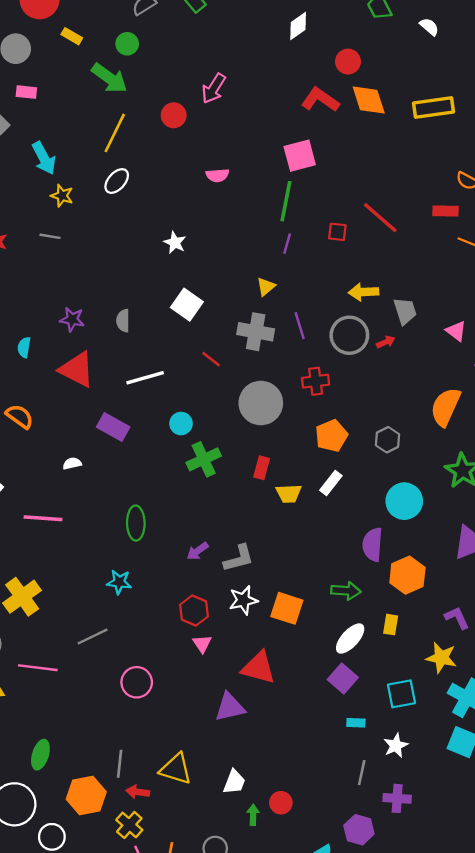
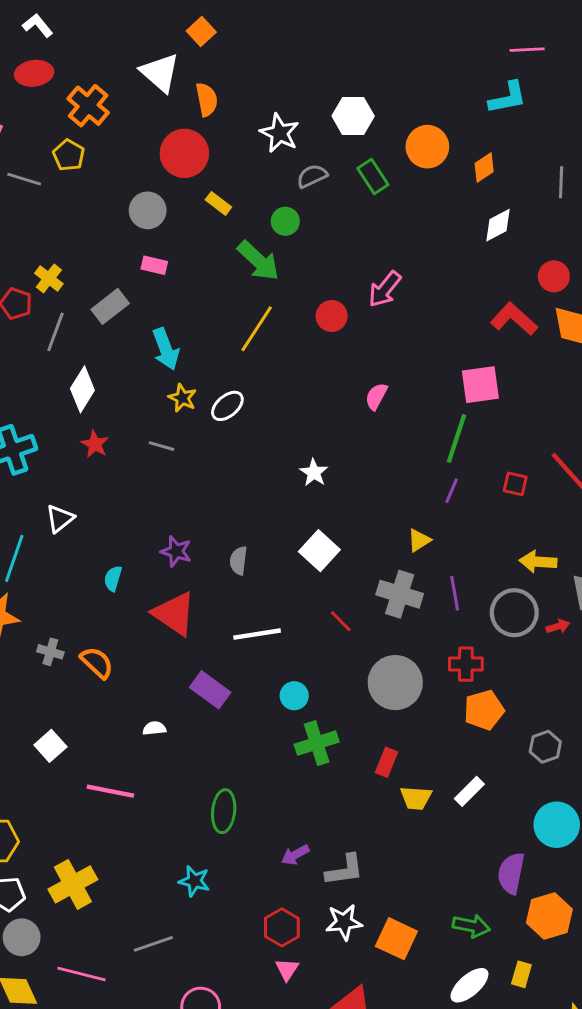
pink semicircle: (217, 175) -> (376, 396), turned 115
white ellipse: (117, 181) -> (227, 406), moved
orange pentagon: (331, 436) -> (484, 710), moved

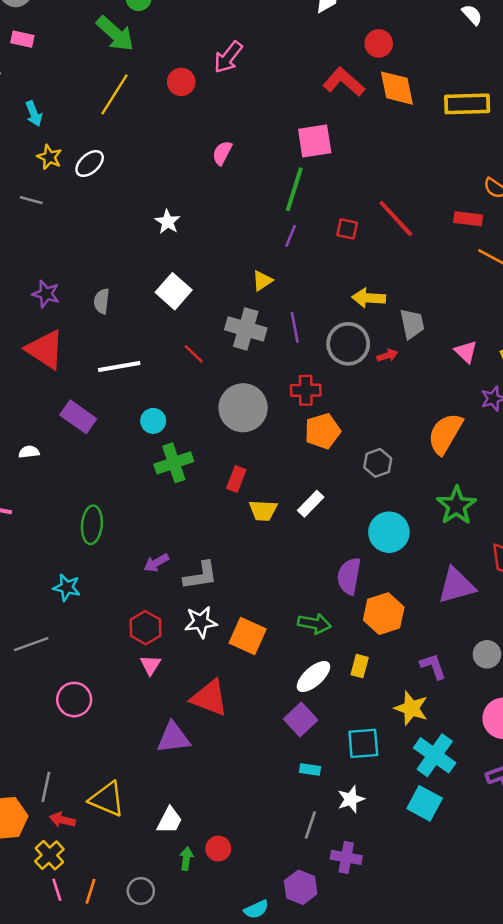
cyan arrow: (166, 349) -> (34, 114), size x0.7

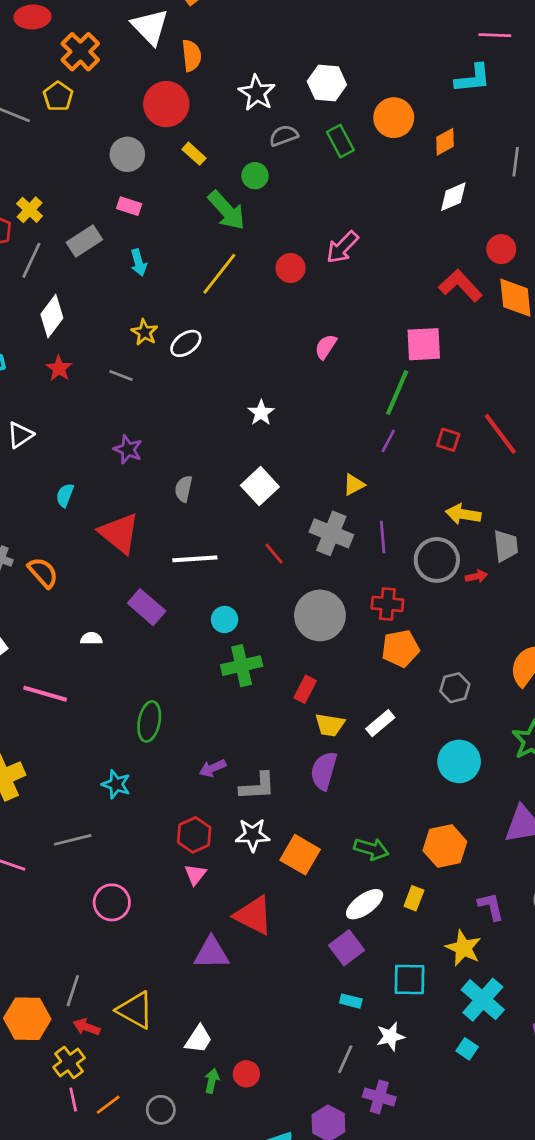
cyan arrow: (34, 114) -> (139, 263), moved
purple star: (46, 294) -> (128, 449), moved
purple semicircle: (349, 576) -> (324, 771), moved
cyan square: (425, 803) -> (467, 1049), size x0.6
orange line: (90, 891) -> (108, 1105), turned 30

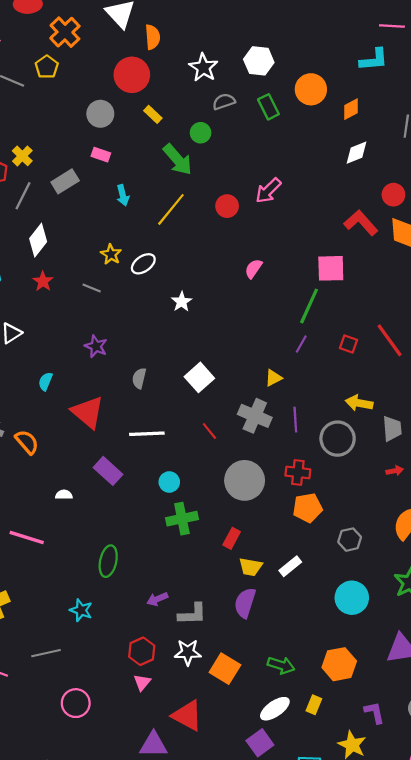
cyan arrow: (139, 263) -> (123, 195), moved
white star: (261, 413) -> (182, 302), moved
red arrow: (476, 576) -> (395, 471), moved

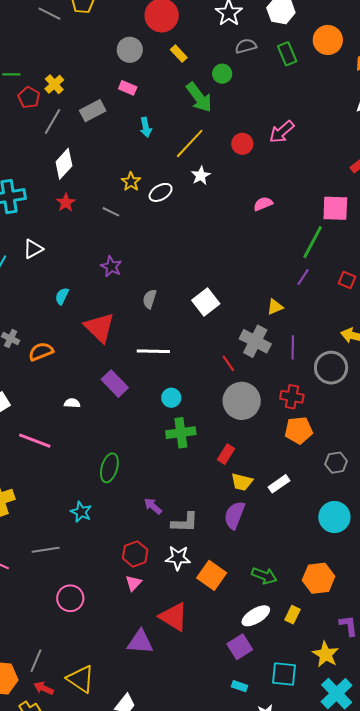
pink semicircle: (253, 269) -> (263, 204), turned 30
white star: (182, 302) -> (201, 176), moved
red line: (209, 431) -> (228, 363), moved
orange semicircle: (27, 442) -> (41, 352), turned -75
purple arrow: (157, 599) -> (153, 506), turned 60

